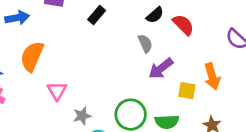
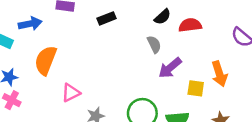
black rectangle: (97, 15) -> (106, 18), turned 30
red semicircle: (183, 25) -> (190, 25), turned -50
pink triangle: (57, 91) -> (71, 93), turned 36

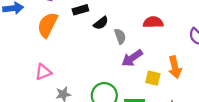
black semicircle: (163, 17) -> (101, 23), moved
orange semicircle: (46, 60) -> (47, 25), moved

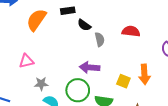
black semicircle: (101, 23) -> (84, 25), turned 64
purple arrow: (132, 58) -> (90, 67), moved, turned 30

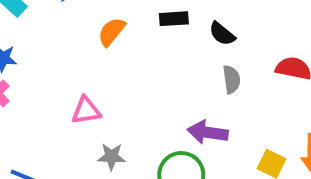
orange semicircle: (36, 20) -> (112, 32), size x0.7
black semicircle: (84, 25) -> (222, 34), moved

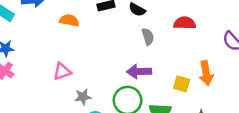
orange semicircle: (112, 32) -> (69, 20), turned 72

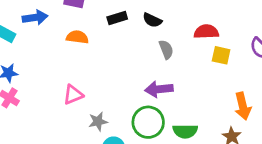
orange arrow: (206, 73) -> (243, 106), moved
yellow square: (182, 84) -> (221, 55), moved

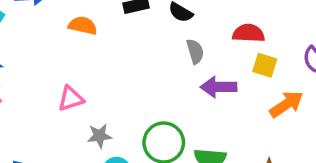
purple arrow: (159, 89) -> (219, 87), moved
orange arrow: (243, 106) -> (286, 104), moved, turned -116

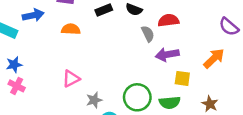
red semicircle: (248, 33) -> (168, 20), moved
yellow square: (265, 65) -> (182, 78), moved

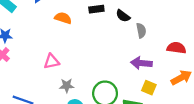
red semicircle: (168, 20) -> (176, 48), moved
gray semicircle: (148, 34) -> (141, 31), moved

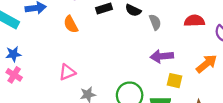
orange semicircle: (63, 18) -> (71, 24), turned -126
red semicircle: (176, 48) -> (194, 21), moved

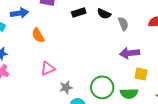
orange semicircle: (71, 24) -> (38, 35), moved

